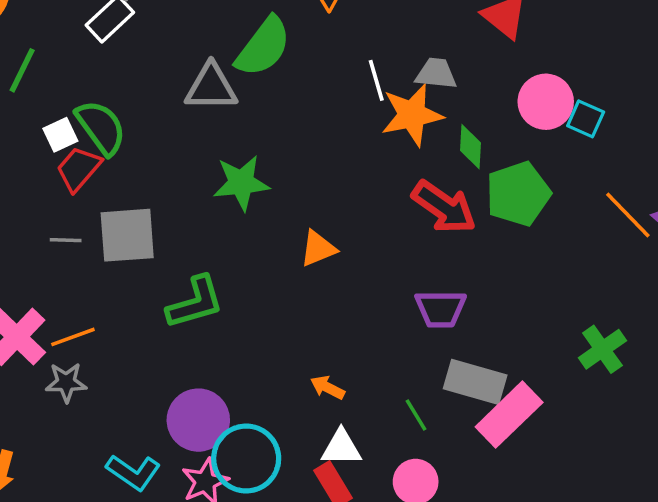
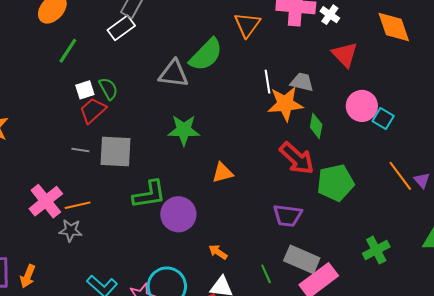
green semicircle: (101, 127) -> (108, 89), size x0.7
green pentagon: (518, 194) -> (335, 183), moved
purple circle: (198, 420) -> (178, 214), moved

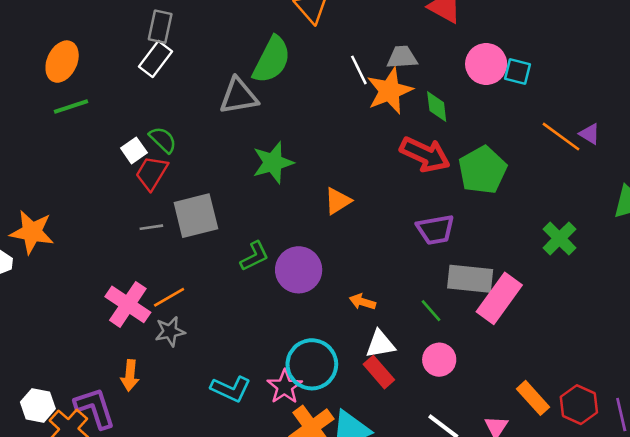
green line: (68, 51) -> (71, 106), moved, turned 56
green L-shape: (149, 194) -> (254, 256), size x0.7
orange arrow: (28, 276) -> (130, 375), moved

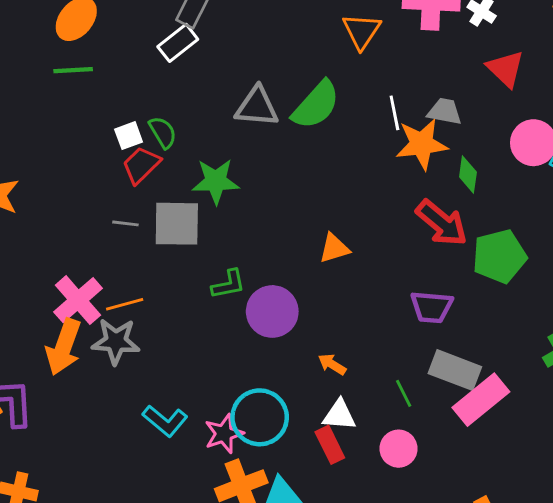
green semicircle: (272, 60) -> (316, 105), moved
green star: (273, 163) -> (216, 181), moved
gray star: (170, 331) -> (116, 341), size x1.4
orange arrow: (130, 375) -> (64, 347), moved, size x1.6

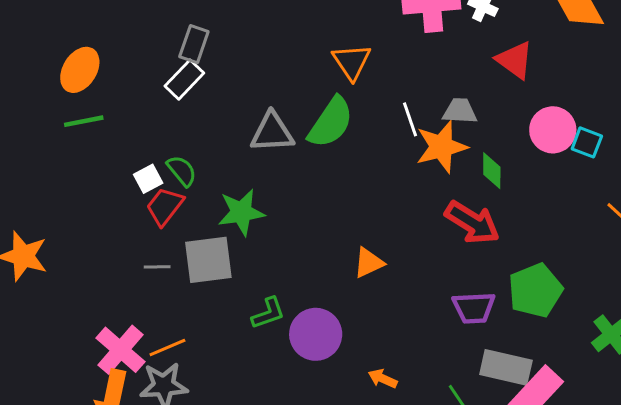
orange triangle: (362, 31) -> (352, 62), moved
green pentagon: (499, 256) -> (535, 290), moved

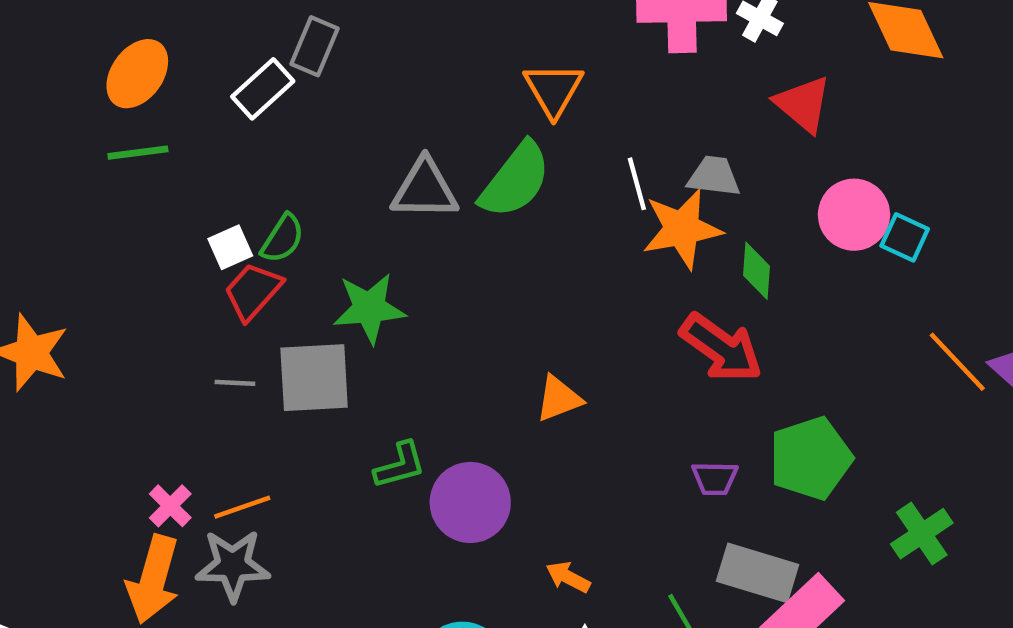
white rectangle: (184, 80) -> (263, 89), moved
green semicircle: (182, 171) -> (283, 239), turned 68
purple trapezoid: (474, 308) -> (715, 478), size x0.7
pink cross: (120, 350) -> (170, 506), size x0.6

